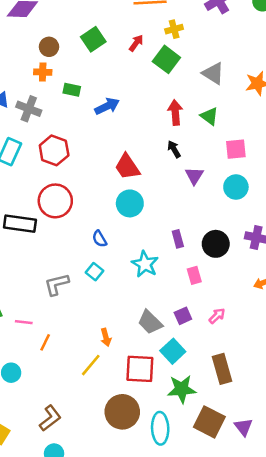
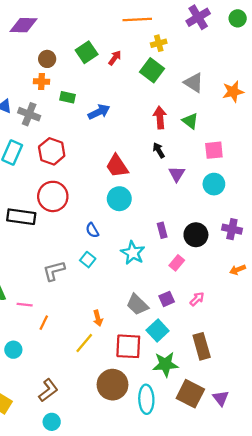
red arrow: (136, 43) -> (115, 58), moved
pink rectangle: (194, 275) -> (177, 263), turned 56

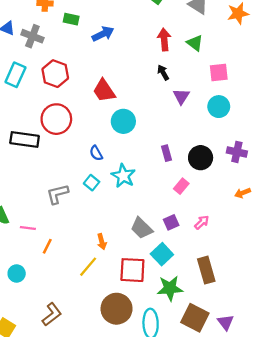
red trapezoid: (117, 166) -> (104, 91), moved
cyan star: (133, 253) -> (123, 176), moved

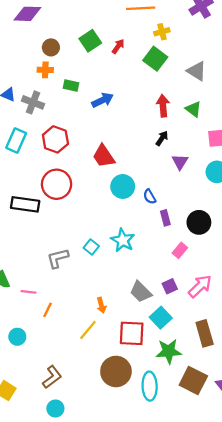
black arrow: (163, 72) -> (162, 138), turned 64
blue semicircle: (96, 153) -> (150, 197), moved
pink arrow: (202, 222) -> (200, 286), size x1.6

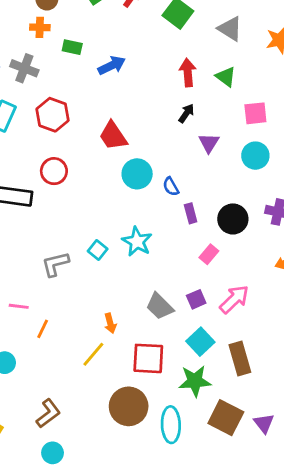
red circle: (57, 184) -> (54, 171), size x0.7
cyan square: (161, 318) -> (200, 342), moved

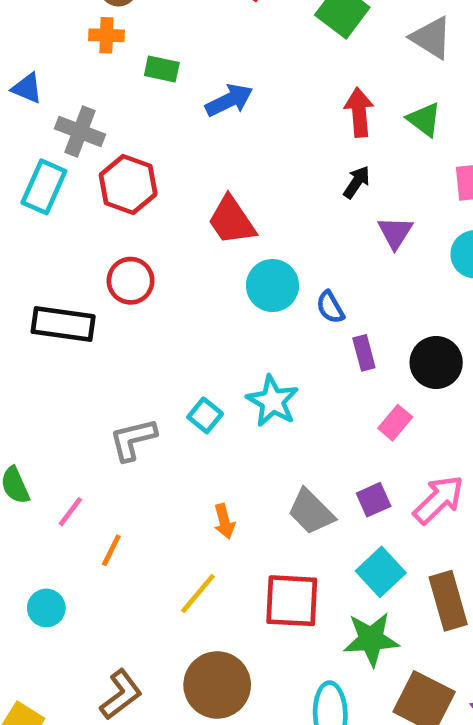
gray cross: (24, 68) -> (80, 132), moved
pink line: (19, 306) -> (70, 512), turned -60
orange arrow: (110, 323) -> (224, 521), moved
brown circle: (129, 406) -> (217, 685), moved

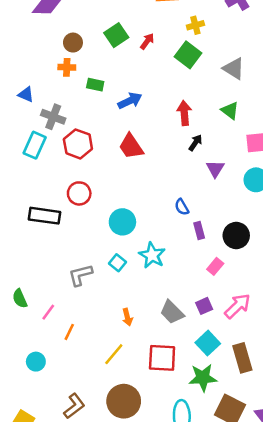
red arrow: (359, 112) -> (184, 113), moved
red trapezoid: (232, 221) -> (131, 146), moved
cyan circle: (272, 286) -> (122, 222), moved

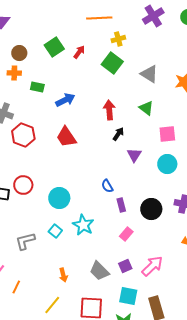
red circle: (79, 193) -> (23, 185), moved
pink rectangle: (215, 266) -> (126, 234), moved
cyan square: (208, 343) -> (128, 296), turned -36

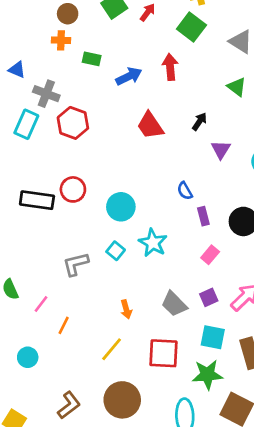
red arrow: (109, 110) -> (170, 67), moved
red trapezoid: (66, 137) -> (150, 126), moved

